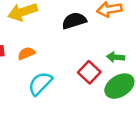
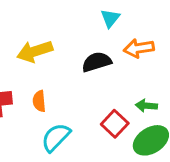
orange semicircle: (26, 53) -> (39, 101), turned -72

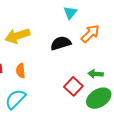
orange arrow: (139, 48) -> (90, 34), turned 144
cyan semicircle: (56, 137) -> (15, 99), moved

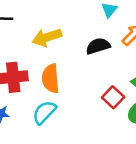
orange semicircle: (21, 71) -> (51, 79), size x1.6

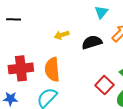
yellow arrow: (47, 37) -> (62, 35), moved, size x0.6

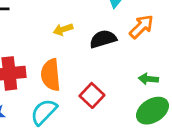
red square: (104, 85) -> (92, 95), moved

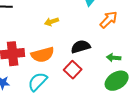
black semicircle: (103, 39) -> (81, 47), moved
orange semicircle: (51, 75) -> (43, 55), turned -100

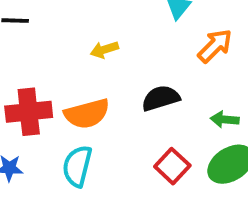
red square: (73, 70) -> (172, 166), moved
cyan semicircle: (38, 82) -> (77, 166), turned -30

